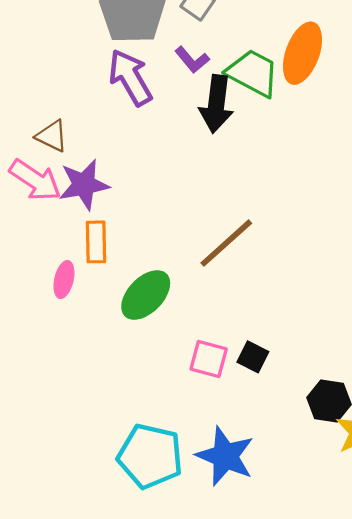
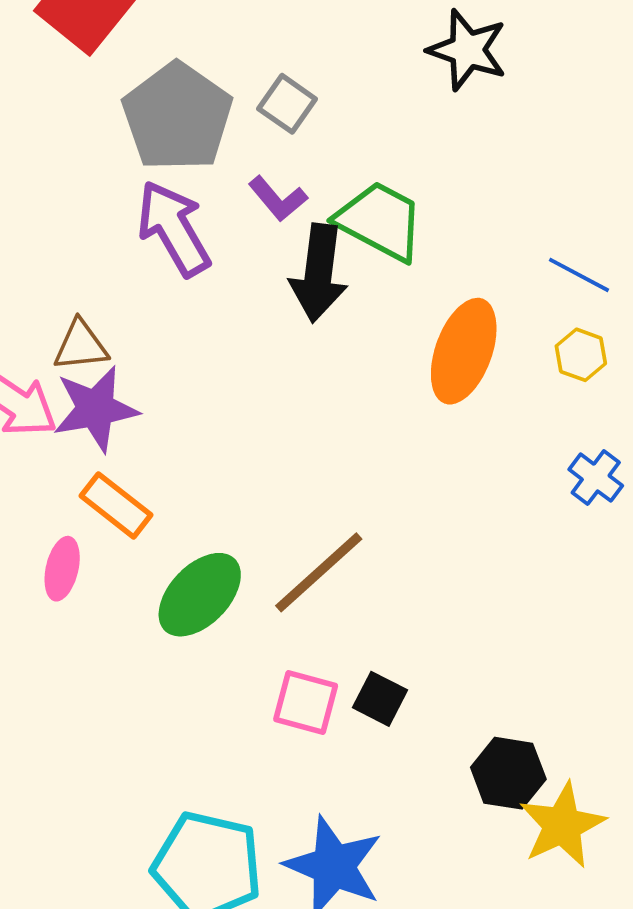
orange ellipse: (302, 53) -> (464, 351), moved
brown triangle: (52, 136) -> (81, 346), moved, turned -32
orange rectangle: (96, 242) -> (116, 505), turned -51
brown line: (226, 243) -> (319, 572), moved

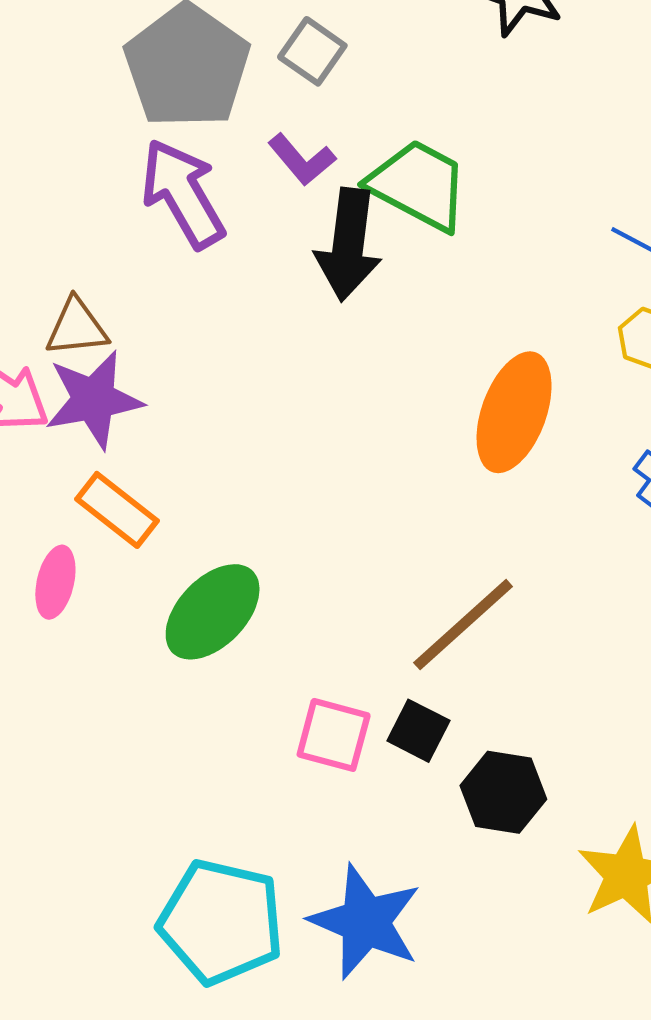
orange ellipse: (464, 351) -> (514, 412), moved
brown line: (319, 572) -> (463, 625), moved
black hexagon: (508, 773) -> (503, 792), moved

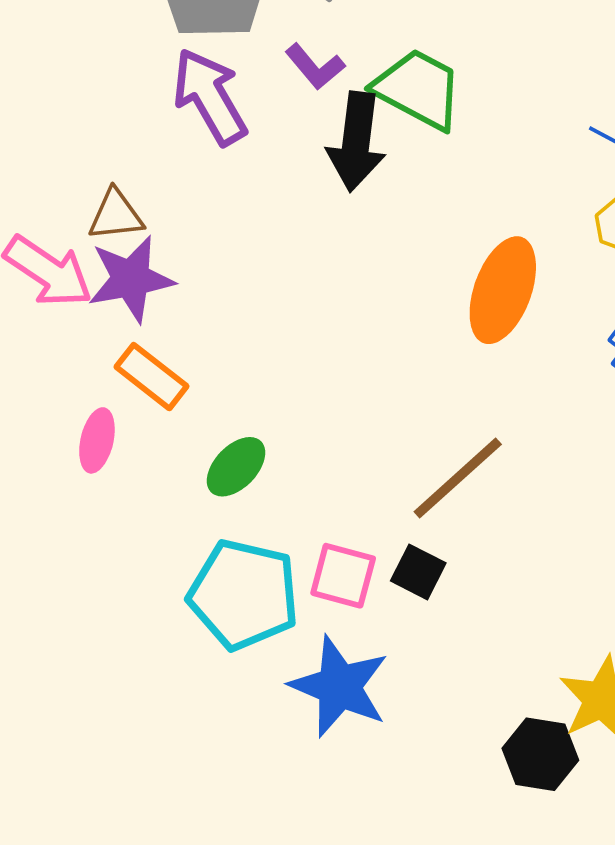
green ellipse: (213, 612) -> (236, 467), size x0.7
black hexagon: (503, 792) -> (540, 754), moved
cyan pentagon: (221, 922) -> (244, 594), moved
blue star: (365, 922) -> (339, 687), moved

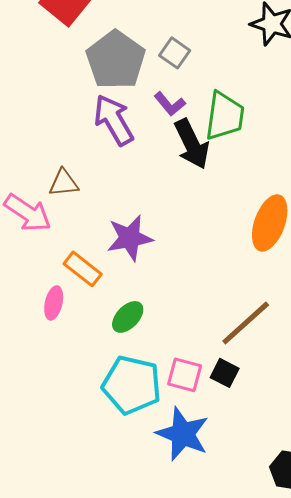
green trapezoid: (418, 89) -> (225, 116), turned 70
black arrow: (356, 142) -> (192, 144), turned -33
purple star: (131, 279) -> (130, 238), moved

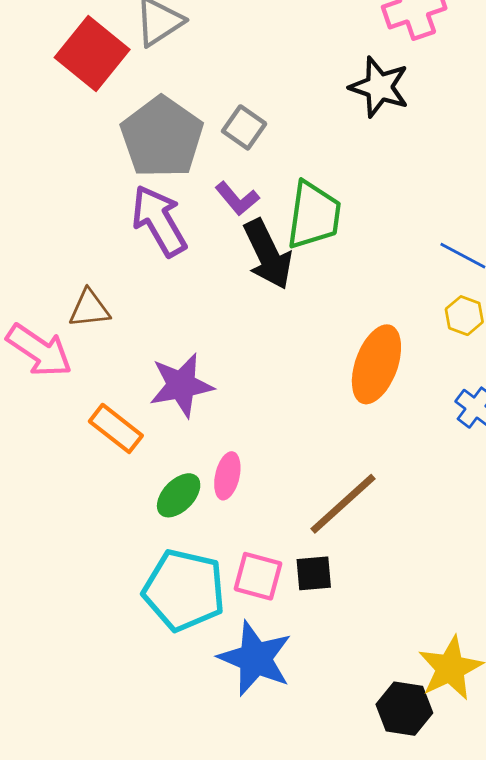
pink ellipse: (54, 303) -> (227, 476), moved
black square: (225, 373) -> (314, 573), turned -32

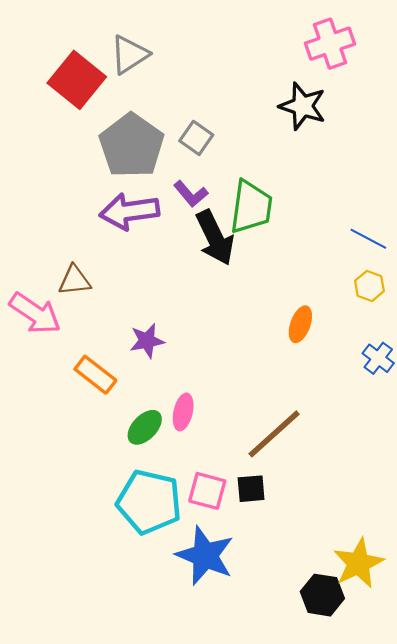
purple arrow: (159, 221) -> (129, 211), turned -68
orange ellipse: (376, 364) -> (300, 324), size x0.6
purple star: (181, 385) -> (147, 341), size x0.7

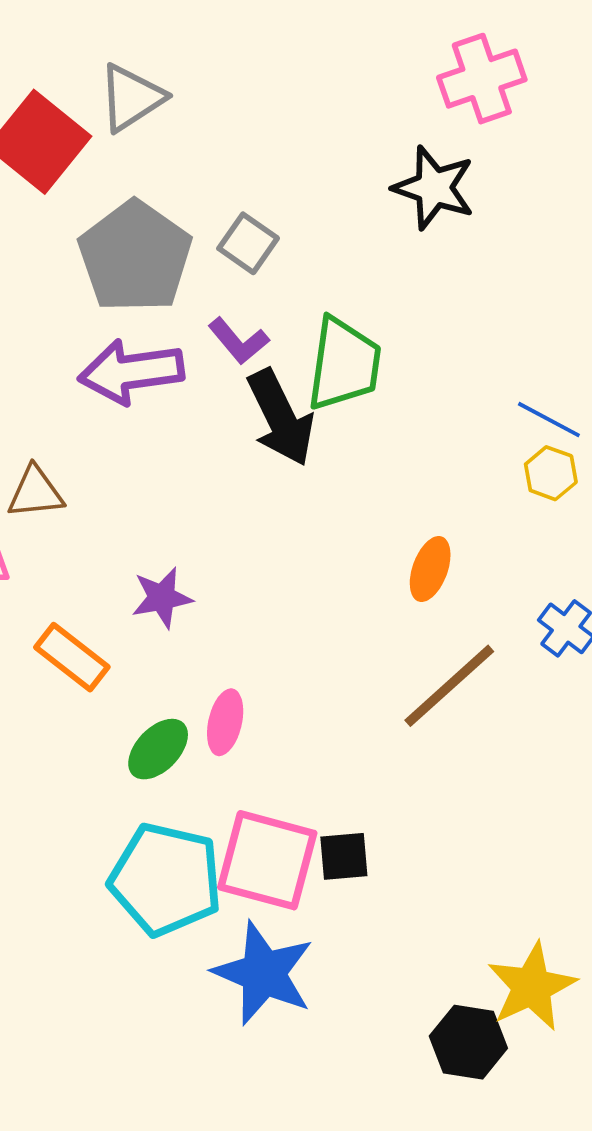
yellow hexagon: (369, 286) -> (551, 473), moved
brown line: (274, 434) -> (449, 686), moved
pink square: (207, 491) -> (267, 860), size x1.5

